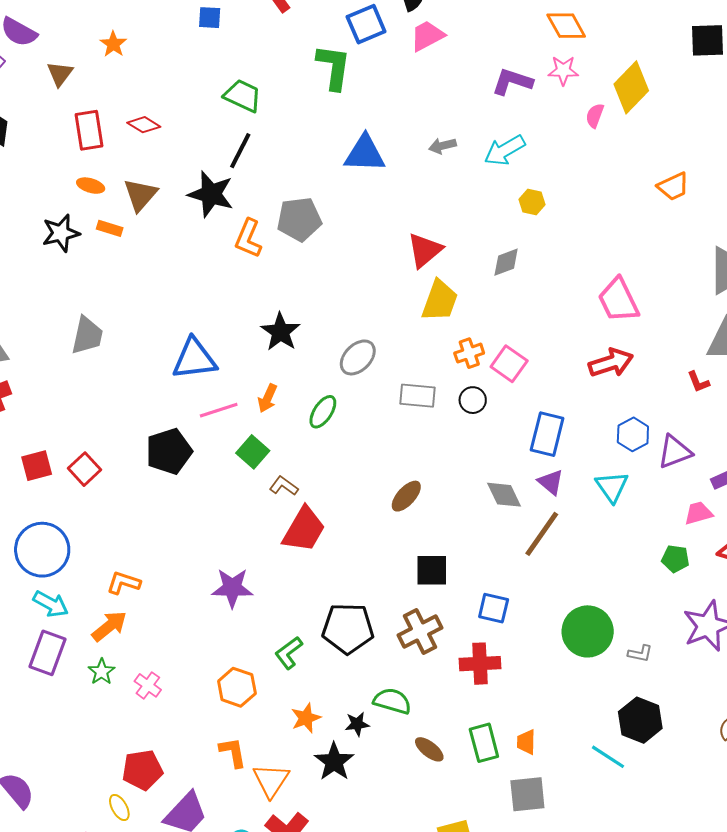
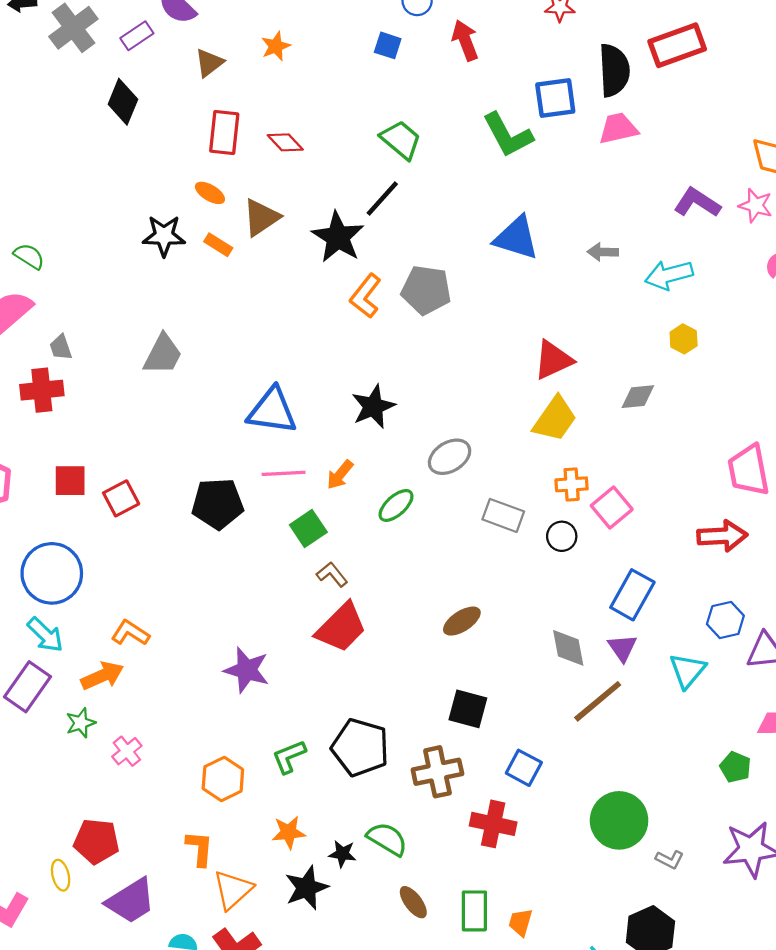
green L-shape: (334, 67) -> (508, 135), turned 129

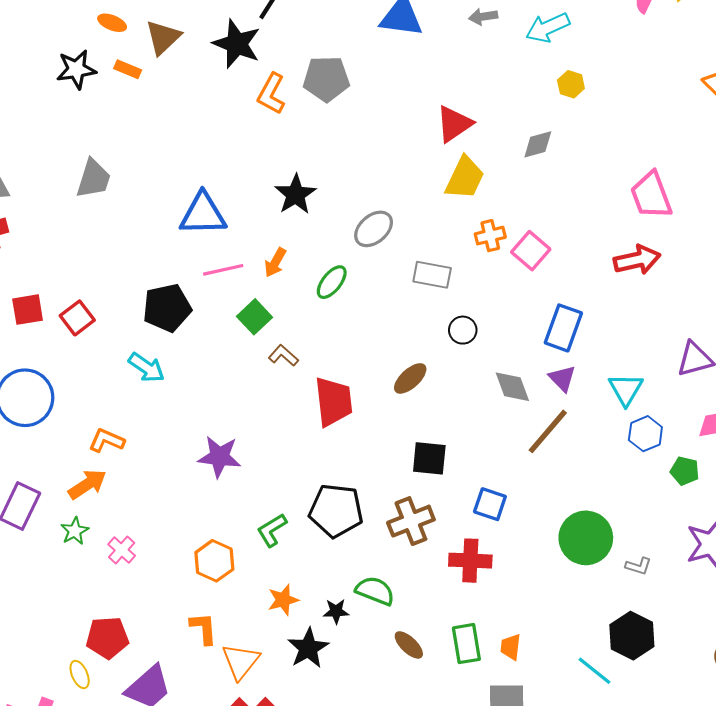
black circle: (562, 536) -> (463, 330), moved
blue hexagon: (725, 620) -> (645, 434), moved
red trapezoid: (341, 628) -> (334, 402), moved, turned -42
cyan arrow: (45, 635) -> (146, 367), moved

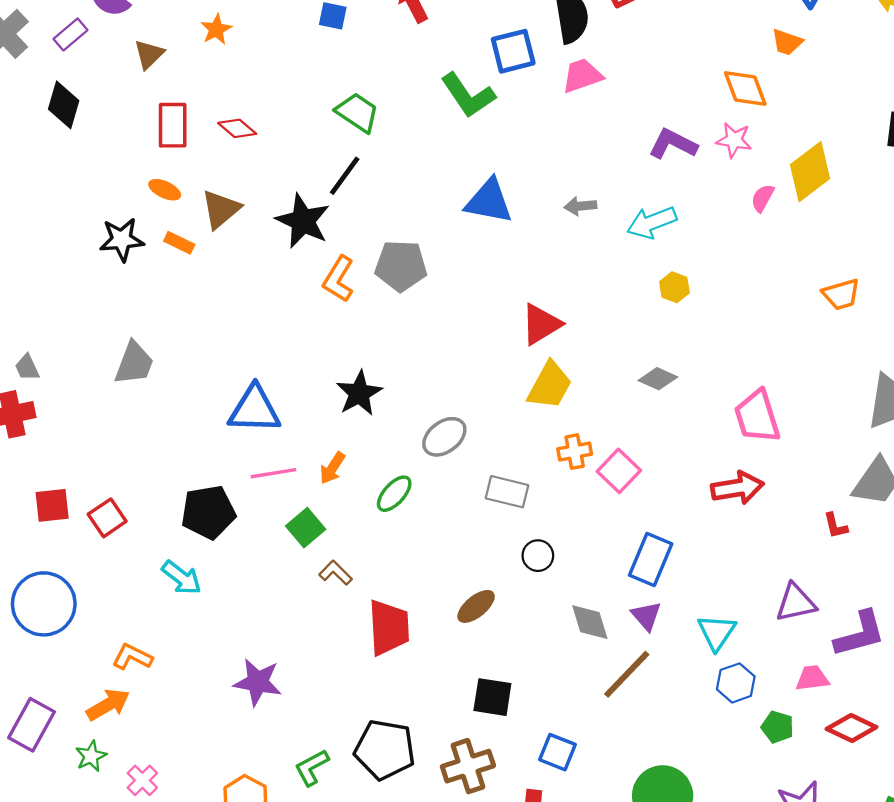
gray diamond: (538, 144) -> (658, 379), moved, turned 36

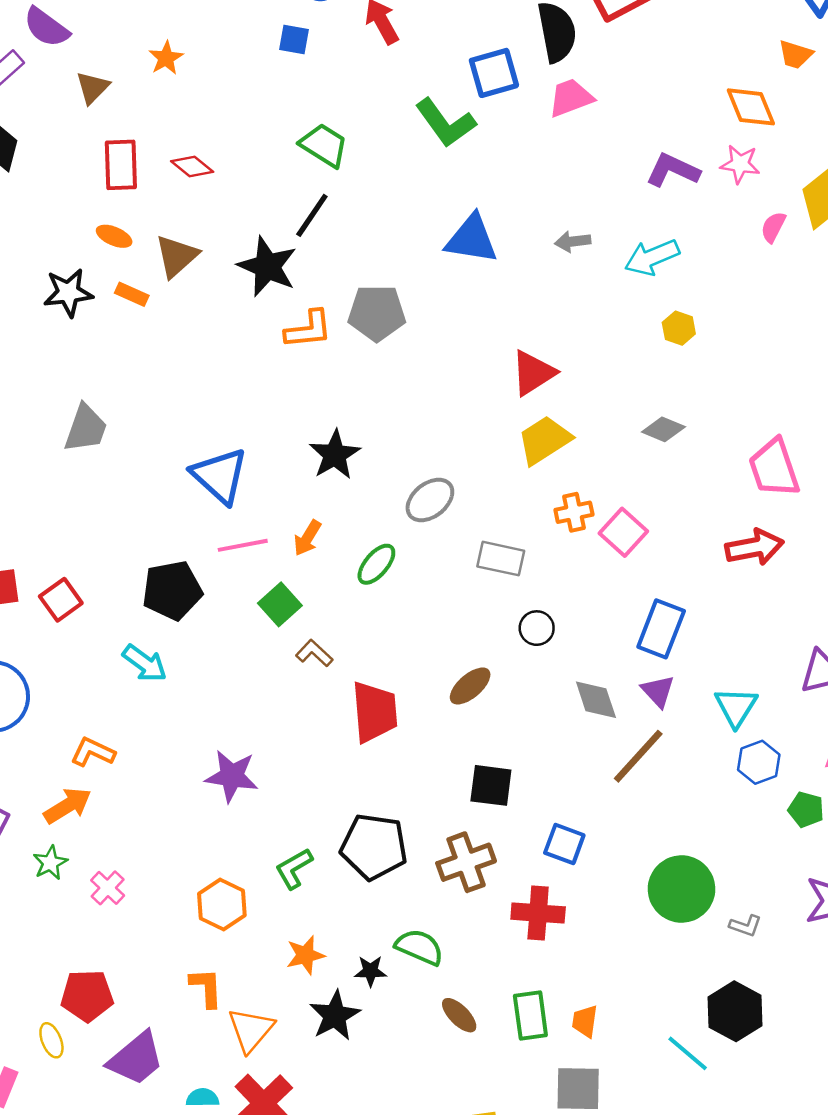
orange L-shape: (338, 279) -> (308, 329), turned -126
yellow trapezoid: (550, 385) -> (544, 440), turned -150
blue triangle: (254, 409) -> (220, 476), turned 42

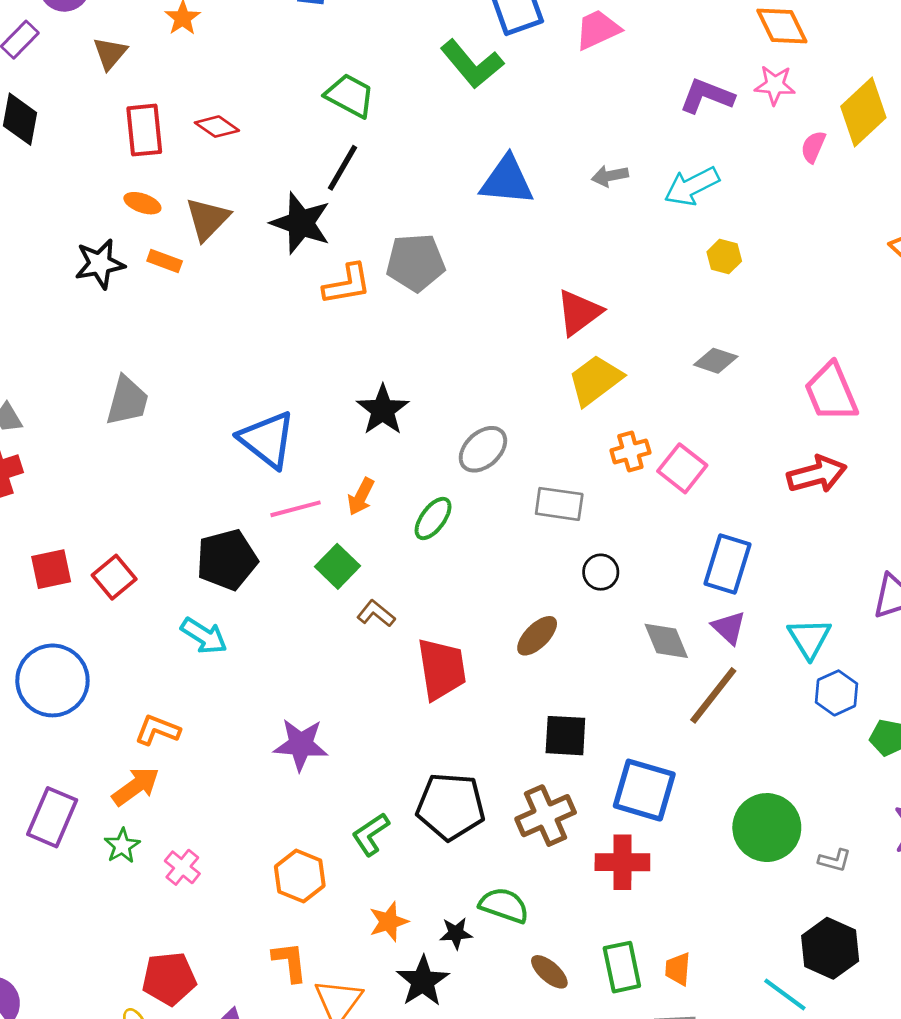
blue square: (564, 844) -> (644, 790), size x1.5

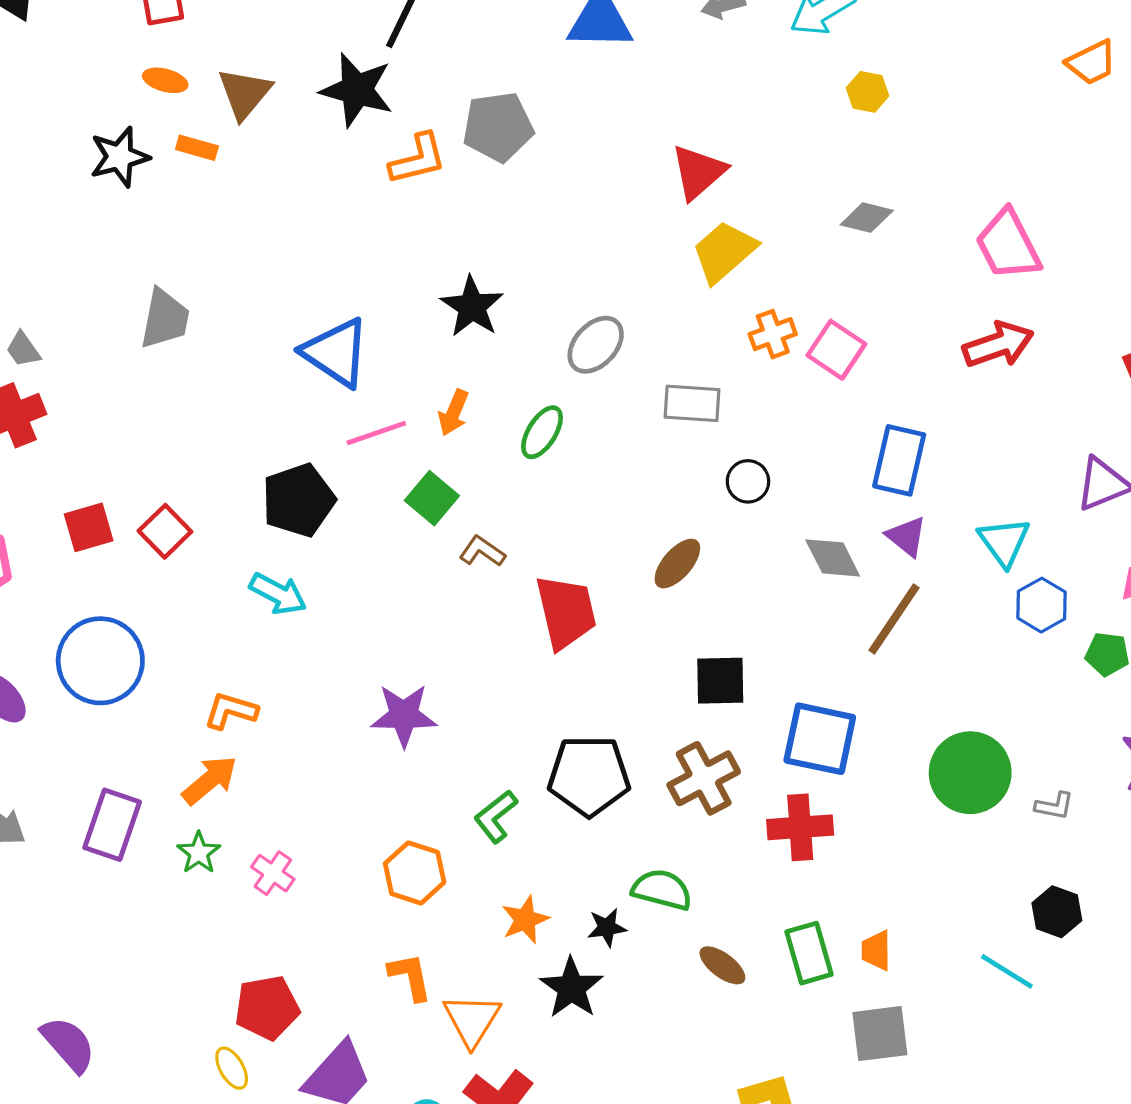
black hexagon: (830, 948) -> (1057, 912), size x0.7

